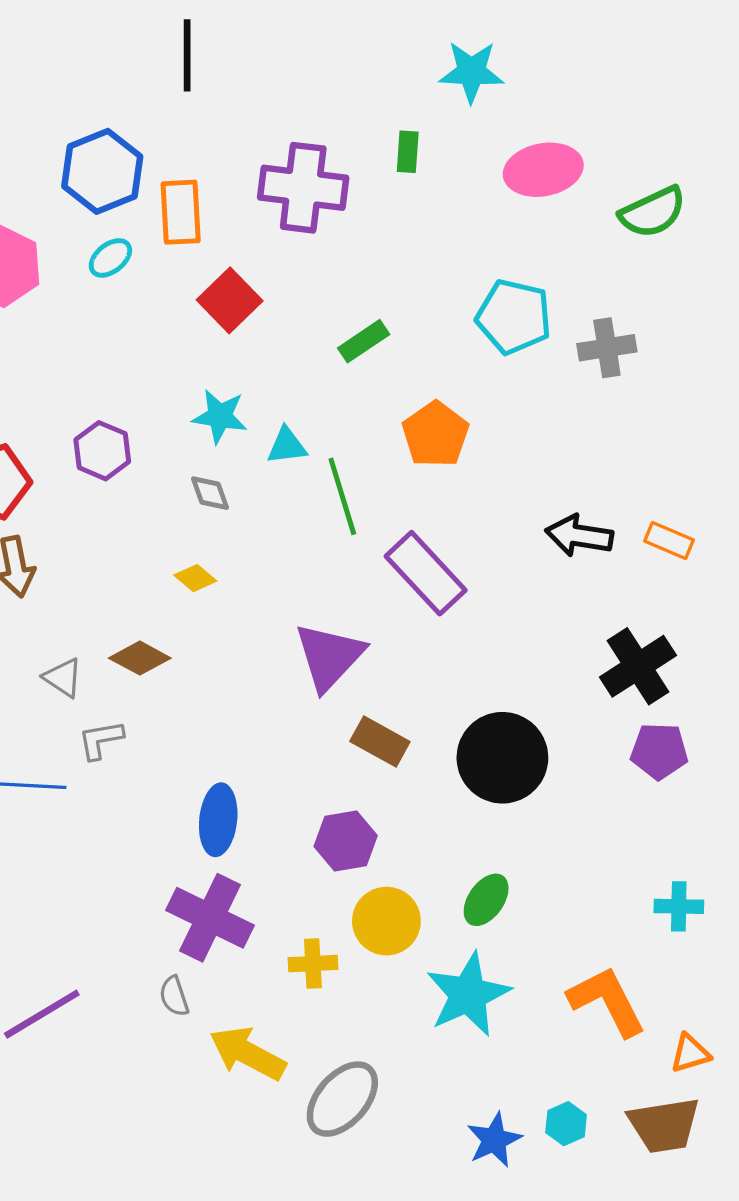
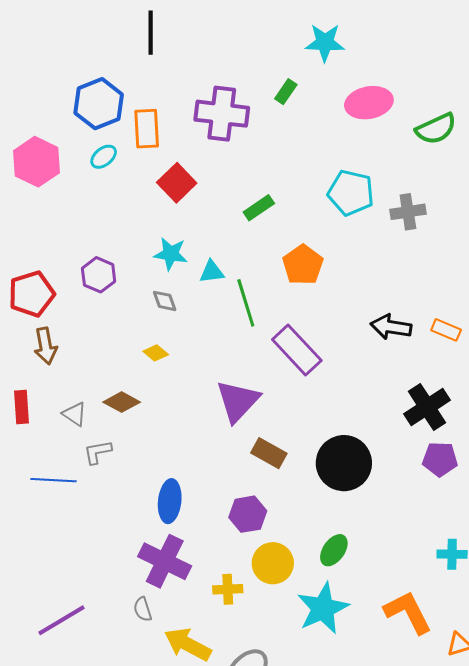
green rectangle: (408, 152) -> (286, 92), turned 30

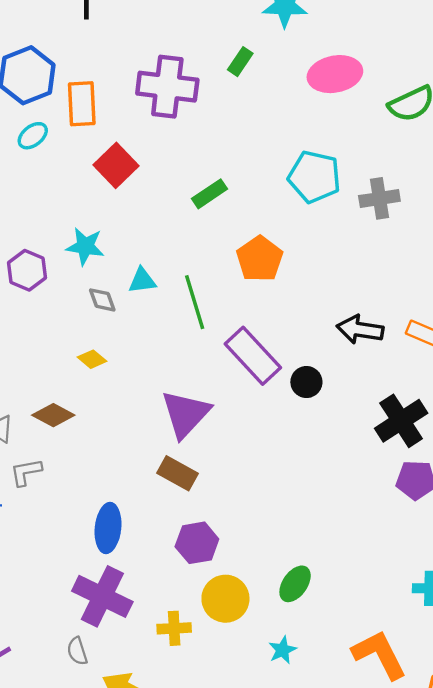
cyan star: (171, 254) -> (85, 246), moved
cyan triangle: (212, 272) -> (142, 281), moved
brown rectangle: (269, 453) -> (178, 473), moved
black circle: (344, 463) -> (306, 382), moved, size x0.5
cyan star: (323, 608) -> (282, 650), size x0.5

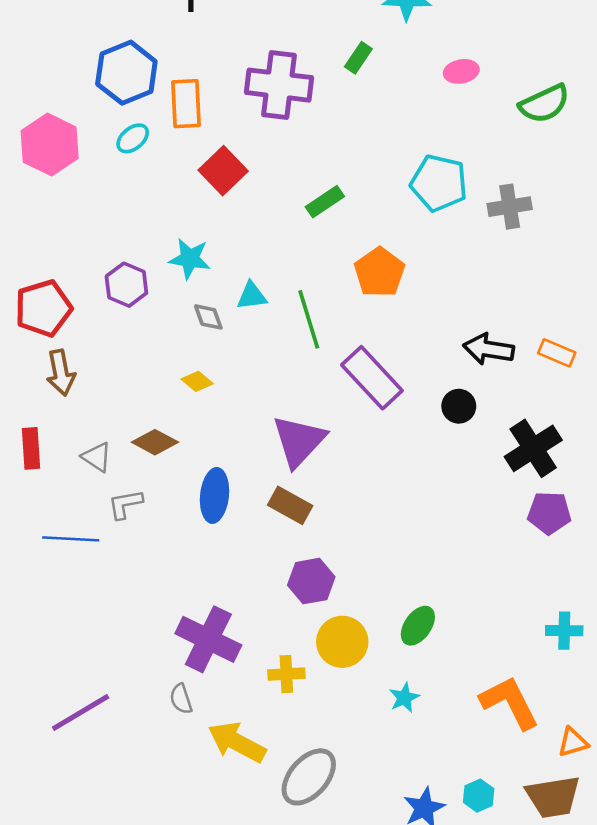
pink ellipse: (335, 74) -> (461, 71), size x0.6
black circle: (306, 382) -> (459, 406), moved
blue ellipse: (108, 528) -> (215, 495), moved

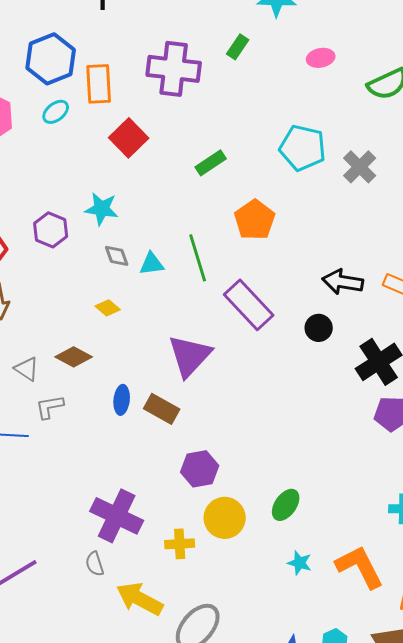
gray cross: (510, 207) -> (360, 167), turned -36
cyan triangle: (252, 296) -> (152, 264), moved
blue ellipse: (215, 495) -> (122, 400), size x0.7
brown rectangle: (290, 505) -> (162, 409), moved
cyan star: (404, 698) -> (300, 563), moved, turned -30

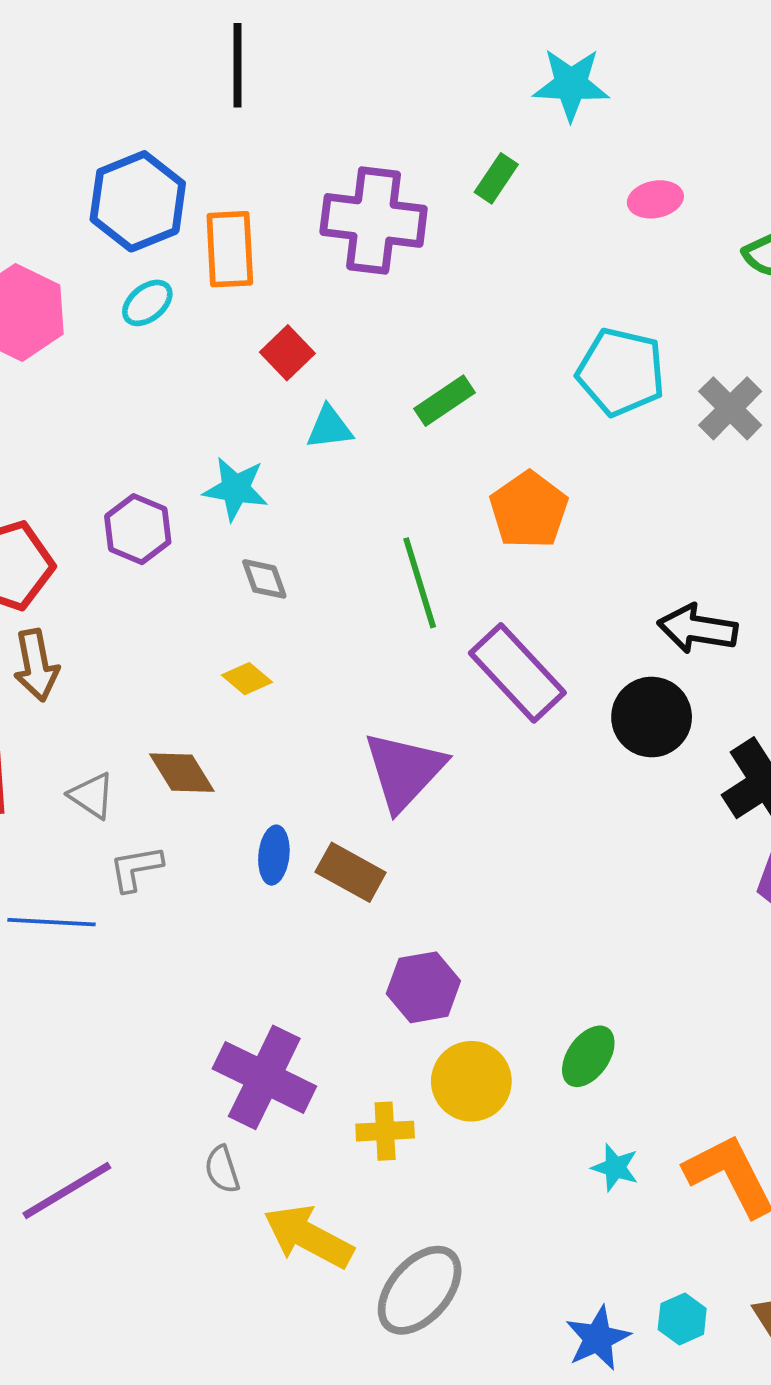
red square: (129, 138) -> (287, 353), size x0.7
cyan triangle: (152, 264) -> (329, 428), moved
black circle: (319, 328) -> (652, 717), size x1.5
brown diamond: (74, 357) -> (182, 773), turned 30

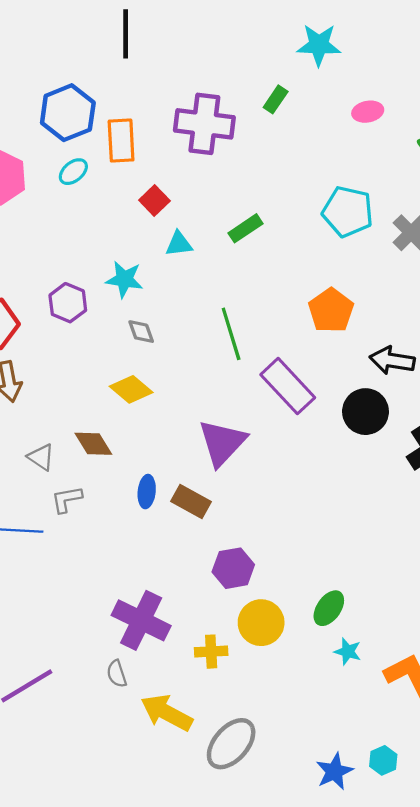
orange pentagon: (529, 510) -> (331, 310), moved
yellow diamond: (247, 679) -> (131, 389), size x1.5
cyan star: (615, 1168) -> (348, 652), moved

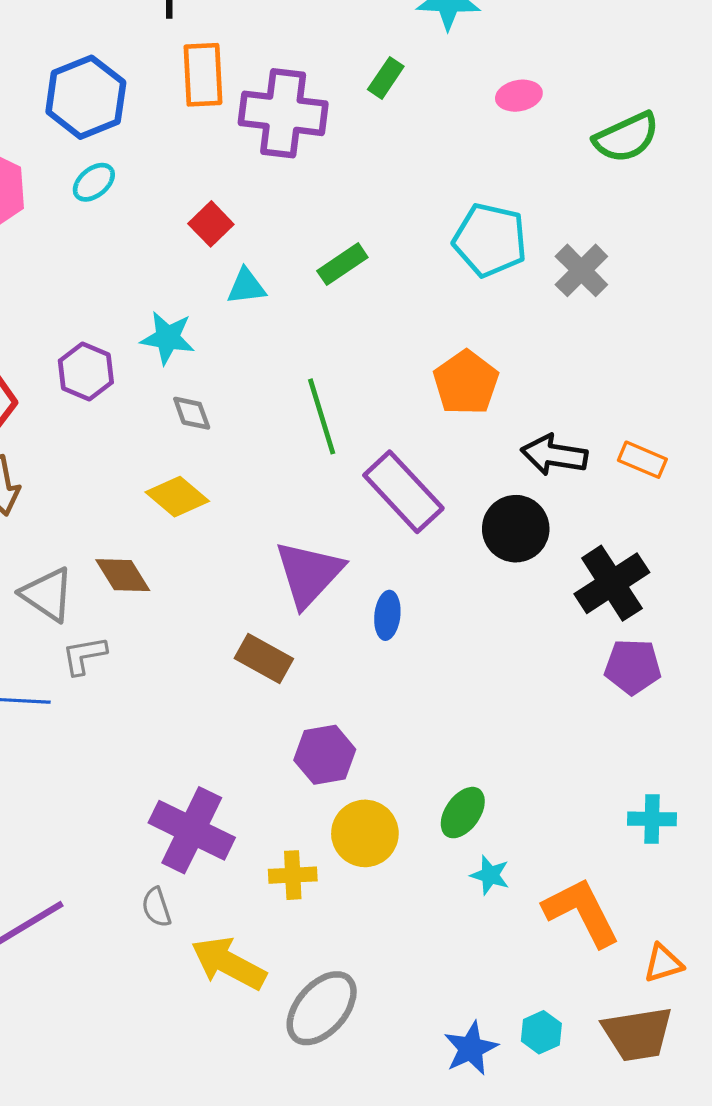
orange rectangle: (121, 141) -> (203, 75), moved
gray triangle: (41, 457) -> (47, 594), size x1.4
blue ellipse: (147, 492) -> (387, 615), moved

